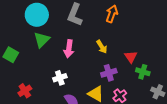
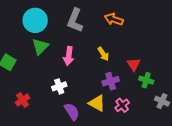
orange arrow: (112, 14) -> (114, 19), turned -90

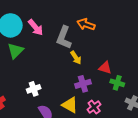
gray L-shape: (75, 20) -> (64, 38), moved
pink arrow: (69, 56) -> (36, 27), moved, turned -48
red triangle: (134, 64) -> (105, 68), turned -40

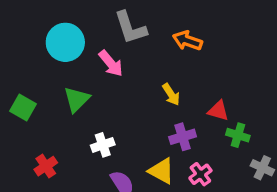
pink arrow: (36, 27) -> (111, 63), moved
gray L-shape: (64, 38) -> (130, 28), moved, turned -40
green triangle: (15, 51) -> (77, 99), moved

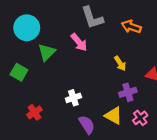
cyan circle: (65, 42) -> (27, 28), moved
green triangle: (77, 99) -> (47, 52), moved

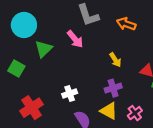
purple cross: (128, 92) -> (113, 88), moved
red cross: (34, 112) -> (32, 108), size x1.5

